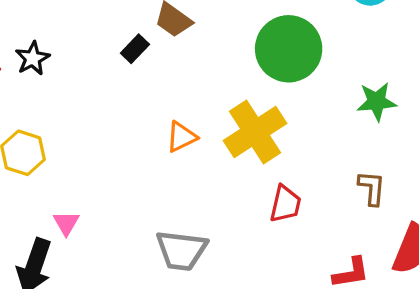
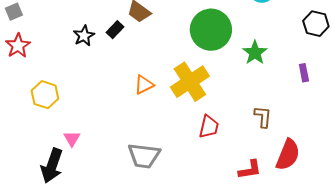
black star: (33, 58) -> (84, 36), moved
green star: (377, 102) -> (255, 53), moved, turned -30

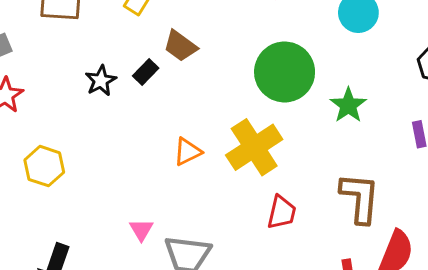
brown L-shape: (263, 117) -> (360, 198), size x1.6
pink triangle: (72, 139) -> (141, 230), moved

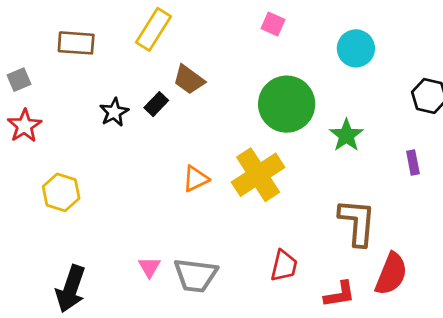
red trapezoid: (282, 212) -> (284, 266), moved
pink triangle: (141, 230) -> (149, 267), moved

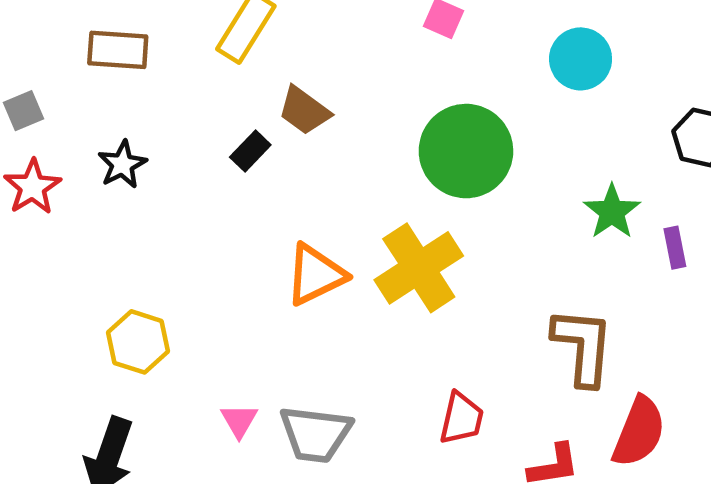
black star: (114, 112) -> (122, 165), moved
green star: (346, 135) -> (612, 212), moved
orange triangle: (196, 179) -> (315, 275), size x1.4
yellow hexagon: (61, 192) -> (138, 342), moved

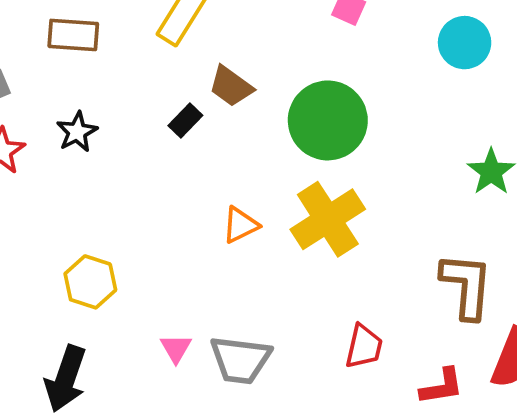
green circle: (466, 151) -> (328, 120), moved
orange triangle: (315, 275) -> (240, 225), size x0.7

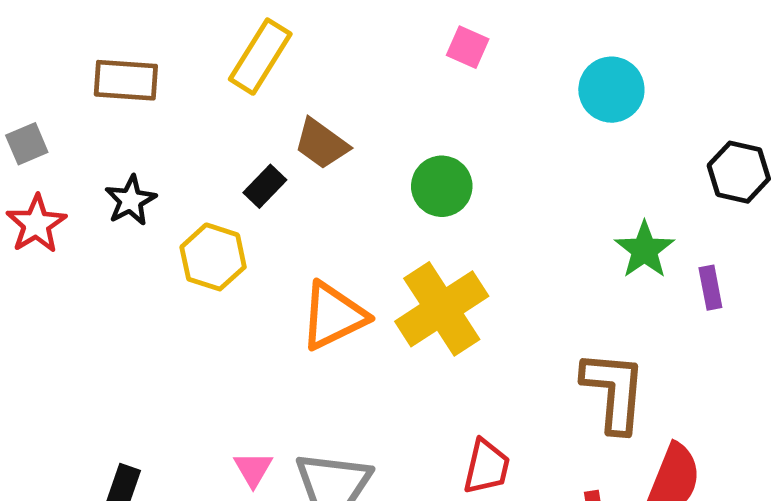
green circle: (328, 120) -> (442, 186), size x0.6
orange triangle: (240, 225) -> (333, 316), size x1.5
yellow hexagon: (90, 282) -> (213, 257), moved

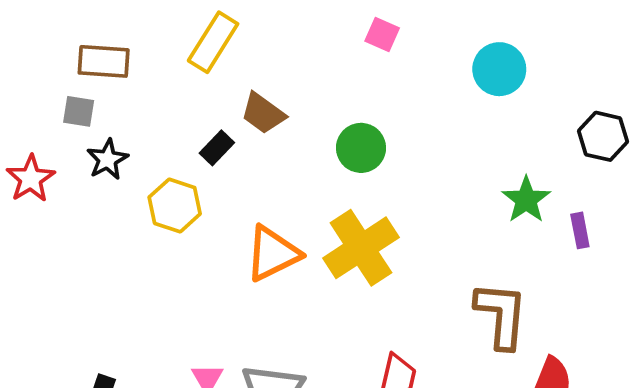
gray square: (27, 144) -> (79, 111), moved, turned 32

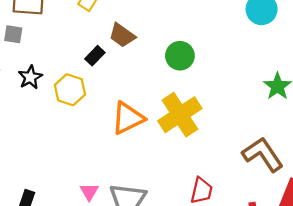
black star: (107, 159) -> (30, 77), moved
brown L-shape: (501, 315) -> (263, 154), turned -39

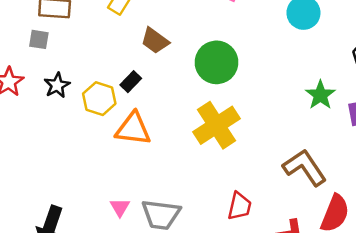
black rectangle: (95, 56) -> (131, 82), moved
green circle: (180, 56) -> (216, 62), size x1.4
orange triangle: (128, 118) -> (133, 129), moved, turned 33

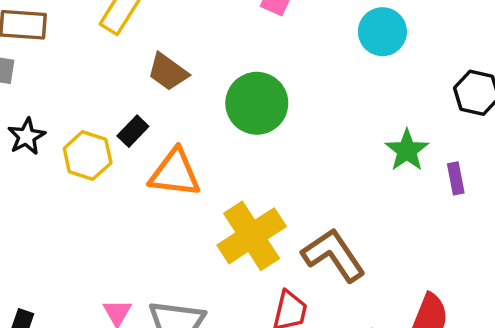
yellow cross: (216, 125) -> (252, 236), moved
orange triangle: (133, 129) -> (175, 173), moved
brown L-shape: (305, 168) -> (334, 255), moved

